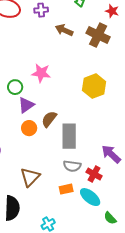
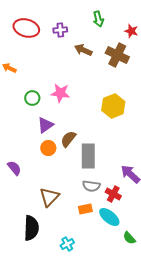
green circle: (15, 87) -> (32, 98), moved

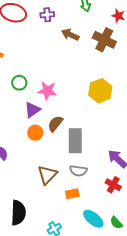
pink star: (60, 93) -> (47, 91), moved
red cross: (113, 194) -> (113, 185), moved
brown triangle: (49, 197) -> (47, 175), moved
cyan ellipse: (109, 217) -> (93, 219), moved

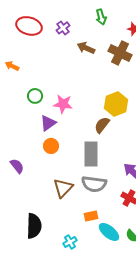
purple cross: (47, 15) -> (63, 28), turned -32
brown semicircle: (55, 124) -> (102, 125), moved
gray semicircle: (78, 171) -> (94, 184), size x1.4
orange rectangle: (72, 194) -> (91, 216), moved

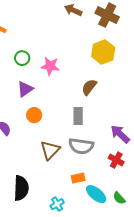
yellow hexagon: (116, 104) -> (103, 52), moved
purple triangle: (48, 123) -> (25, 89), moved
orange circle: (51, 146) -> (34, 115), moved
gray rectangle: (91, 154) -> (78, 116), size x0.7

